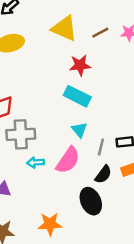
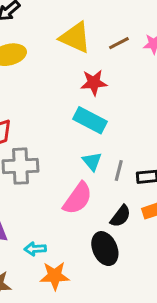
gray line: (101, 147) -> (119, 171), moved
cyan arrow: (36, 162) -> (35, 249), moved

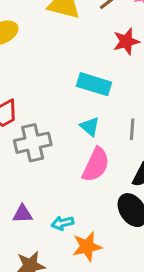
red star: (94, 83) -> (126, 41), moved
cyan triangle: (92, 161) -> (90, 127), moved

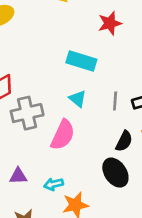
pink semicircle: (96, 165) -> (63, 135), moved

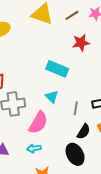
gray line: (115, 101) -> (76, 108), moved
cyan arrow: (54, 184) -> (34, 148), moved

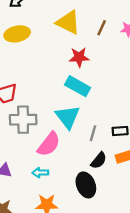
brown line: (72, 15) -> (102, 28), turned -40
red star: (81, 43) -> (79, 57), moved
cyan triangle: (52, 97) -> (68, 117), size x1.6

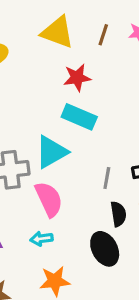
cyan triangle: (68, 117) -> (51, 152), moved, turned 44
pink semicircle: (49, 144) -> (49, 199), turned -56
black semicircle: (99, 160) -> (118, 214), turned -42

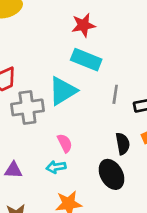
gray line: (107, 178) -> (115, 94), moved
pink semicircle: (49, 199) -> (65, 143), moved, size x0.6

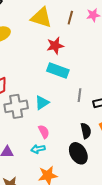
cyan triangle: (63, 91) -> (42, 103), moved, size x0.7

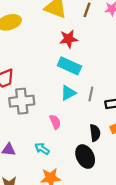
cyan triangle: (42, 103) -> (68, 93), moved
pink semicircle: (44, 132) -> (55, 122), moved
cyan arrow: (38, 149) -> (42, 149), turned 40

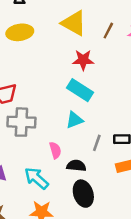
gray line: (91, 94) -> (97, 143), moved
black semicircle: (95, 133) -> (76, 166), moved, turned -84
cyan arrow: (42, 149) -> (37, 178), size x1.5

